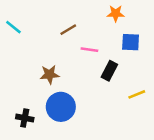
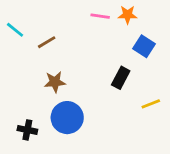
brown line: (68, 30) -> (47, 42), moved
blue square: (131, 42) -> (144, 46), turned 30
pink line: (89, 50) -> (100, 16), moved

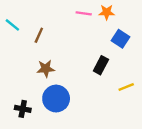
brown line: (47, 42) -> (39, 35), turned -35

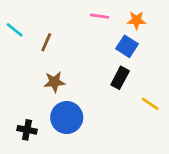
orange star: (107, 12) -> (137, 20), moved
blue square: (120, 39) -> (127, 46), moved
yellow line: (126, 87) -> (150, 104), turned 56

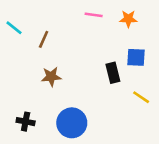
blue square: (127, 46) -> (136, 57), moved, turned -30
black rectangle: (120, 78) -> (113, 73), turned -42
blue circle: (67, 118) -> (72, 123), moved

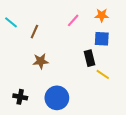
pink line: (94, 15) -> (73, 20), moved, turned -56
blue square: (136, 57) -> (102, 39), moved
yellow line: (141, 97) -> (103, 74), moved

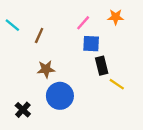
blue square: (102, 39) -> (91, 44), moved
black cross: (20, 97) -> (23, 110), turned 32
blue circle: (57, 98) -> (60, 96), moved

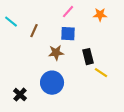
pink line: (83, 23) -> (68, 12), moved
blue square: (91, 44) -> (68, 34), moved
brown star: (46, 69) -> (56, 53), moved

